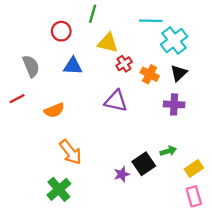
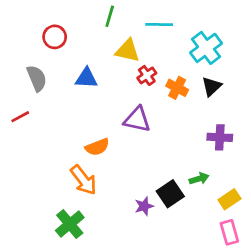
cyan line: (151, 21) -> (159, 25), moved
red circle: (61, 31) -> (55, 37), moved
purple cross: (174, 104) -> (220, 137), moved
orange semicircle: (54, 110) -> (97, 147), moved

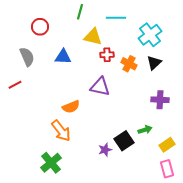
red cross: (147, 75) -> (107, 55), turned 32

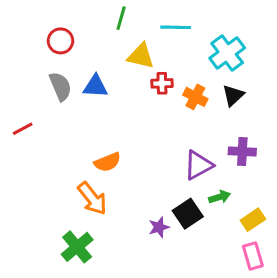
gray semicircle: (27, 57) -> (60, 86), moved
purple triangle: (100, 87) -> (198, 165), moved, turned -40

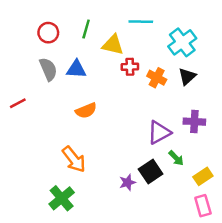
green line: (121, 18) -> (86, 29), moved
orange semicircle: (107, 162) -> (86, 111), moved
green arrow: (220, 197) -> (176, 158), turned 63

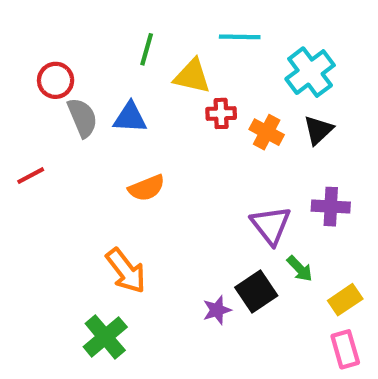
red circle: (48, 33) -> (56, 80), moved
purple triangle: (159, 133) -> (271, 225), turned -40

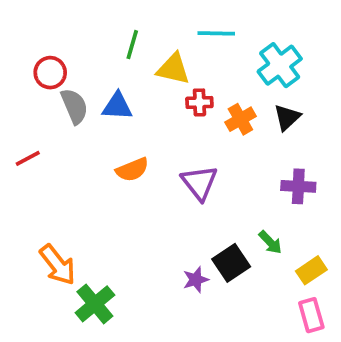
orange cross: (267, 132) -> (240, 119), turned 32
purple triangle: (271, 225) -> (199, 183), moved
orange arrow: (126, 271) -> (58, 265), moved

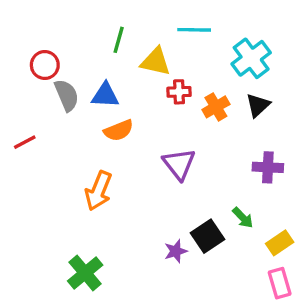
orange semicircle: (132, 170) -> (119, 130), moved
orange arrow: (58, 265) -> (98, 191), moved, turned 60

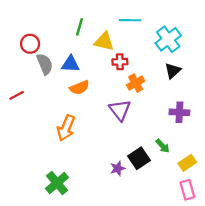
orange cross: (216, 107) -> (136, 83), moved

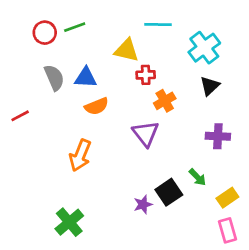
green line: (79, 27) -> (75, 27), moved, turned 54
red circle: (30, 44) -> (45, 33), moved

